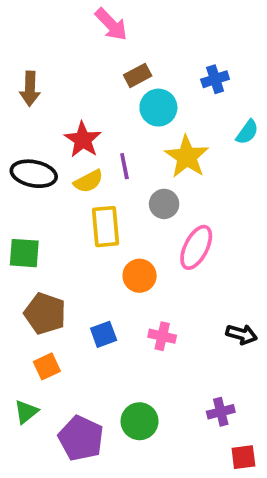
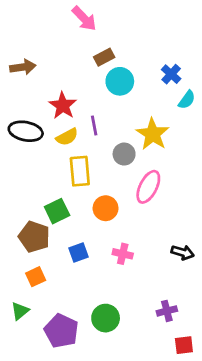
blue cross: (215, 79) -> (171, 74), moved, turned -30
brown arrow: (30, 89) -> (23, 67), turned -100
yellow star: (187, 157) -> (153, 134), moved
green square: (24, 253) -> (57, 211), moved, turned -30

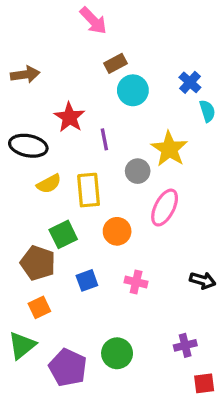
cyan semicircle: (187, 100) -> (207, 111), turned -54
yellow semicircle: (67, 137) -> (49, 184), moved
green triangle: (20, 311) -> (22, 345), size x1.4

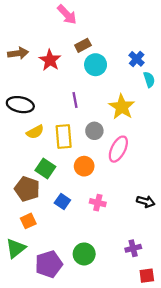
red star: (70, 117) -> (50, 60), moved
gray circle: (138, 171) -> (94, 131), moved
green square: (63, 234) -> (45, 168), turned -30
blue square: (87, 280) -> (62, 202), turned -35
purple pentagon: (68, 368) -> (49, 264), turned 30

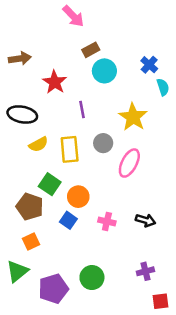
red star: (50, 60) -> (55, 82), moved
orange circle: (84, 166) -> (78, 197), moved
black arrow: (146, 202) -> (145, 220), moved

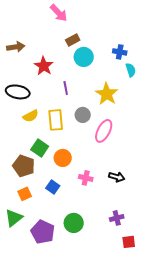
blue cross: (149, 65) -> (120, 52), turned -32
blue square: (68, 220) -> (53, 187), moved
purple pentagon: (53, 289) -> (43, 232), turned -30

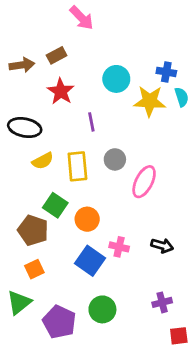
brown rectangle: (73, 40) -> (57, 55), moved
yellow star: (107, 94) -> (150, 101), moved, turned -30
blue square: (53, 187) -> (90, 261), moved, size x1.5

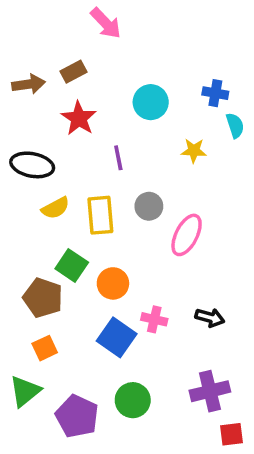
yellow star: (150, 101) -> (194, 151), moved, size x0.6
purple cross: (162, 302) -> (210, 391), size x1.5

